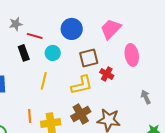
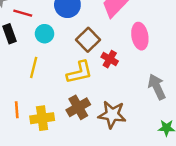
brown square: (89, 58) -> (88, 40), turned -30
gray arrow: (146, 97) -> (157, 87), size x1.5

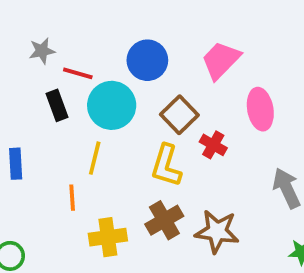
cyan circle: (44, 34) -> (112, 105), size x1.6
yellow L-shape: (80, 72) -> (166, 166), turned 120
orange line: (17, 110) -> (72, 198), moved

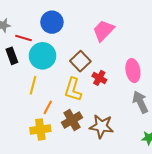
blue circle: (147, 60) -> (52, 22), moved
pink ellipse: (260, 109) -> (133, 71), moved
orange line: (72, 198) -> (48, 107), moved, turned 32

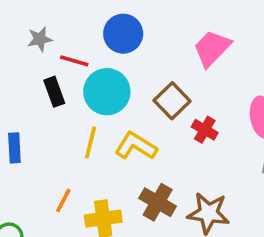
yellow L-shape: (73, 89) -> (136, 146), moved, turned 105
orange line: (48, 107) -> (63, 200), moved
brown cross: (72, 120) -> (158, 202), turned -30

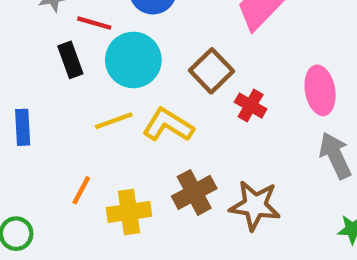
yellow line: (91, 142) -> (114, 121), turned 56
brown cross: (158, 202) -> (194, 192), turned 32

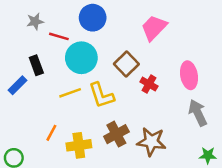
black rectangle: (70, 60) -> (36, 65), moved
yellow L-shape: (168, 125) -> (101, 95), turned -140
blue rectangle: (23, 127) -> (18, 85), moved, turned 48

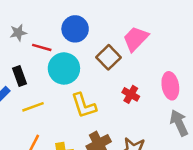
brown square: (126, 64) -> (108, 57), moved
yellow line: (70, 93) -> (33, 107), moved

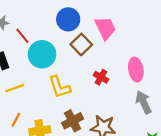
blue circle: (75, 29) -> (68, 19), moved
pink trapezoid: (136, 39) -> (105, 28), turned 110
red line: (42, 47) -> (22, 36), turned 35

